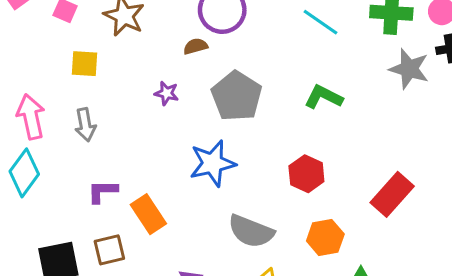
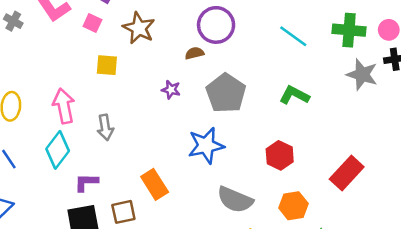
gray arrow: (85, 125) -> (105, 127), moved
purple L-shape: (102, 191) -> (86, 182), moved

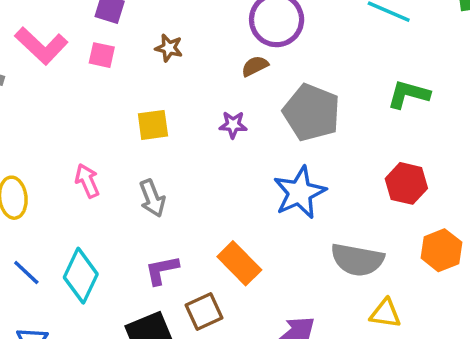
brown star: (139, 28) -> (169, 48), size x0.6
yellow square: (107, 65) -> (153, 125), moved
pink arrow: (64, 106) -> (87, 181), size x0.7
cyan diamond: (58, 150) -> (81, 276), moved
purple L-shape: (86, 182) -> (162, 270), moved

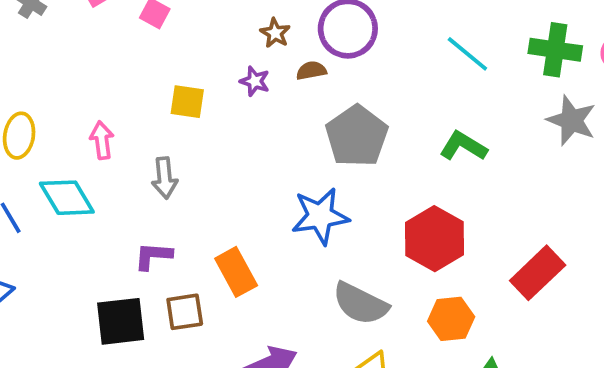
brown star: (169, 48) -> (275, 33), moved
purple star: (233, 125) -> (255, 81), moved
red hexagon: (406, 183) -> (434, 239), size x1.4
cyan diamond: (81, 276) -> (67, 198), moved, turned -72

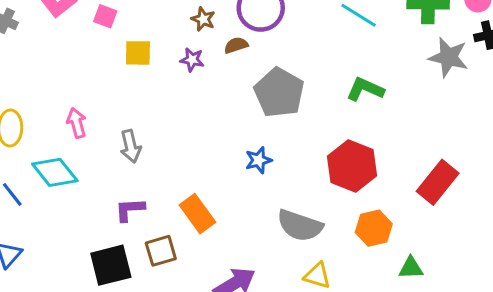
yellow square: (187, 102) -> (138, 53), moved
blue star: (320, 216) -> (259, 160), size x0.6

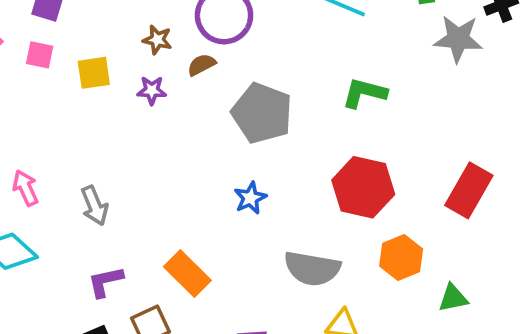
yellow square: (138, 53) -> (94, 73), moved

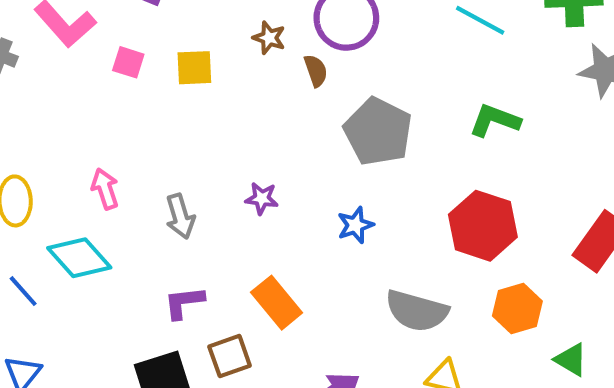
pink square: (40, 55) -> (128, 62), moved
brown semicircle: (202, 65) -> (316, 71), turned 92
purple star: (152, 90) -> (262, 198), moved
green triangle: (453, 298) -> (571, 360), turned 36

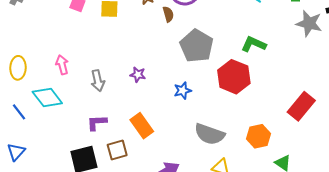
red hexagon: (483, 226) -> (234, 77), moved

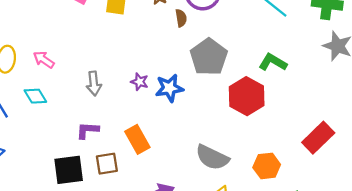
pink arrow: (62, 65) -> (44, 60), moved, turned -48
blue star: (183, 91) -> (169, 88), moved, size x1.4
cyan diamond: (47, 97) -> (35, 96), size x0.7

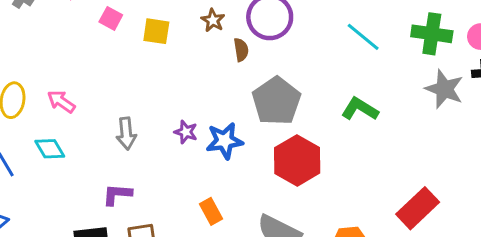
red hexagon: (247, 96) -> (297, 160), moved
orange rectangle: (137, 139) -> (211, 211), moved, size x0.7

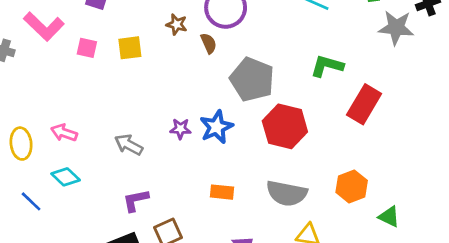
gray arrow: (126, 133) -> (129, 145), turned 140
red rectangle: (418, 208) -> (364, 104), moved
orange rectangle: (211, 211) -> (222, 192), turned -40

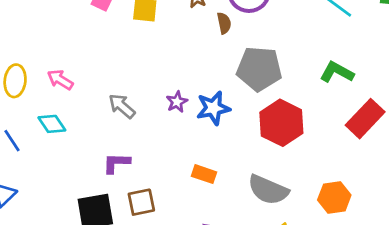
gray pentagon: (252, 79) -> (259, 69), turned -30
purple star: (180, 129) -> (177, 102), turned 30

